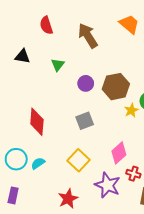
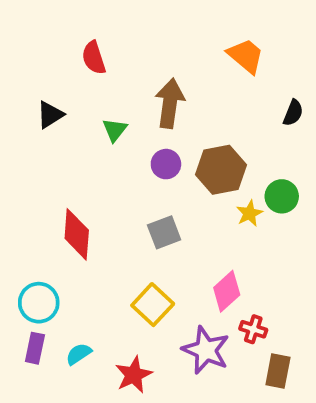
brown arrow: (88, 36) -> (170, 103), moved, turned 40
black triangle: (22, 56) -> (50, 115), turned -42
cyan semicircle: (38, 163) -> (79, 354), moved
purple rectangle: (13, 195) -> (35, 348), moved

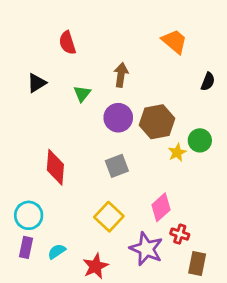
brown arrow: (170, 103) -> (121, 75), size x0.7
purple circle: (166, 164) -> (118, 118), size x1.4

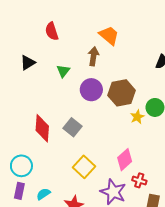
orange trapezoid: (174, 41) -> (109, 35), moved
gray square: (117, 166) -> (73, 127), moved, turned -30

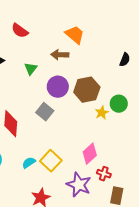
red semicircle: (52, 31) -> (20, 31), turned -36
brown arrow: (93, 56) -> (60, 55), turned -96
gray square: (73, 127) -> (45, 112), moved
cyan semicircle: (43, 194) -> (29, 163), moved

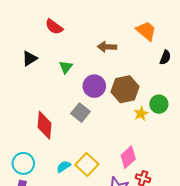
orange trapezoid: (75, 35) -> (146, 31), moved
brown arrow: (60, 55) -> (107, 47), moved

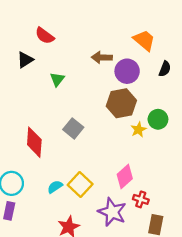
black triangle: (30, 59) -> (25, 60), moved
purple circle: (94, 86) -> (127, 71), moved

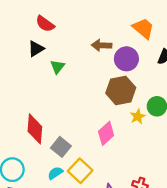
black triangle: (25, 60) -> (36, 49), moved
gray square: (73, 128) -> (61, 147), moved
pink diamond: (125, 177) -> (106, 133), moved

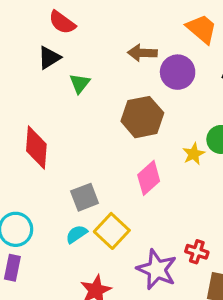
brown hexagon: (121, 90) -> (142, 117), moved
red diamond: (35, 129) -> (36, 147), moved
gray square: (61, 147) -> (85, 197), turned 30

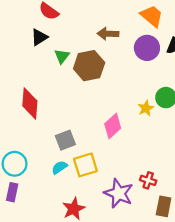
purple circle: (178, 72) -> (147, 48), moved
brown hexagon: (142, 117) -> (89, 66), moved
yellow square: (112, 231) -> (85, 165), turned 30

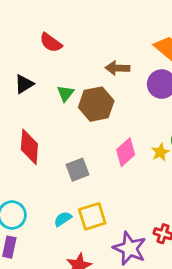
black triangle: (39, 37) -> (24, 84), moved
pink diamond: (113, 126) -> (126, 152), moved
gray square: (65, 140) -> (78, 170), moved

